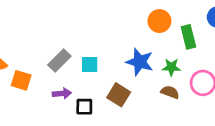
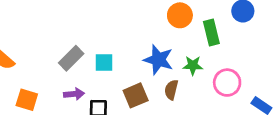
orange square: (21, 80) -> (27, 100), moved
brown semicircle: (170, 92) -> (171, 90), moved, turned -96
brown square: (119, 95) -> (136, 95), turned 35

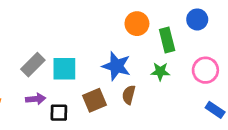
cyan square: (104, 63) -> (64, 69), size x1.4
green star: (193, 65) -> (160, 72), moved
pink circle: (227, 83) -> (205, 70), moved

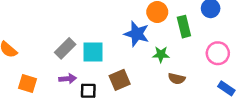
blue star: (116, 66) -> (137, 34), moved
green star: (160, 72) -> (161, 54), moved
brown semicircle: (129, 95) -> (177, 79), moved, turned -91

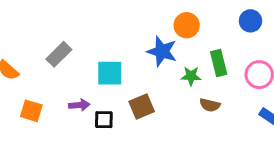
green rectangle: (184, 27) -> (219, 63), moved
gray rectangle: (65, 48) -> (59, 54), moved

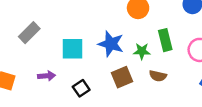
blue star: (162, 51) -> (111, 44), moved
brown square: (142, 107) -> (122, 77), moved
black square: (104, 120) -> (81, 88), moved, turned -35

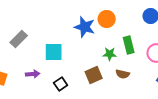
blue star: (111, 44) -> (85, 27), moved

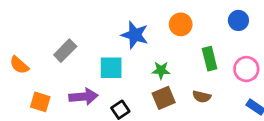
blue star: (85, 27) -> (135, 35), moved
green star: (110, 54) -> (161, 70), moved
purple arrow: (33, 74) -> (84, 97), size x1.5

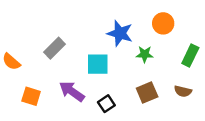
green rectangle: (210, 59) -> (190, 55), turned 40
green star: (161, 70) -> (145, 54), moved
purple arrow: (84, 97) -> (72, 91), turned -140

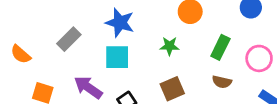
blue star: (120, 33) -> (120, 23), moved
brown semicircle: (183, 91) -> (222, 82), moved

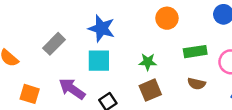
green star: (169, 46) -> (148, 62), moved
green rectangle: (220, 47) -> (195, 52), turned 55

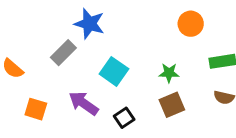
blue star: (101, 28) -> (89, 24), moved
cyan square: (99, 61) -> (114, 71), turned 35

